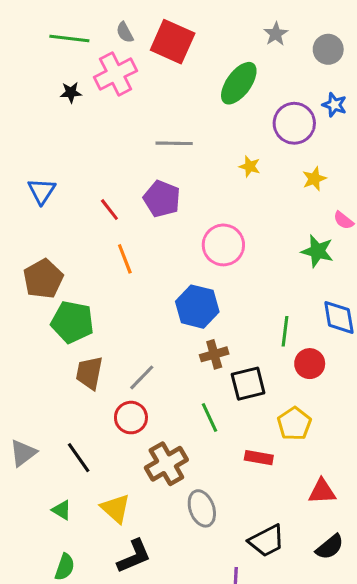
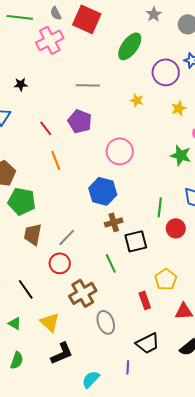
black star: (71, 92) -> (21, 84), moved
yellow pentagon: (294, 424) -> (166, 279), moved
red rectangle: (259, 458) -> (145, 300), moved, turned 60

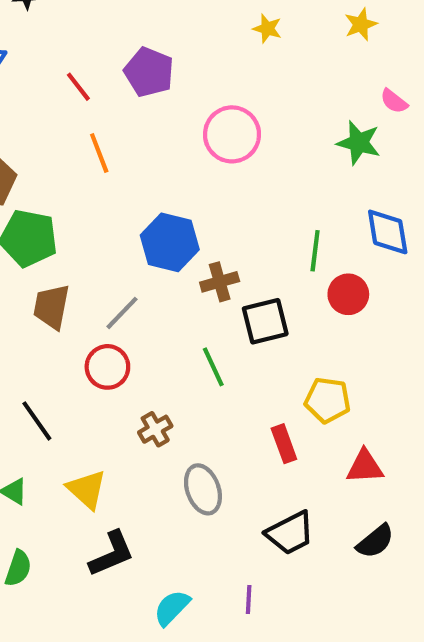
yellow star: (179, 108) -> (361, 24), moved
blue hexagon: (103, 191) -> (170, 242), moved
yellow pentagon: (166, 279) -> (328, 400), turned -30
brown cross: (83, 293) -> (155, 429), size x0.6
purple line: (128, 367) -> (249, 599), moved

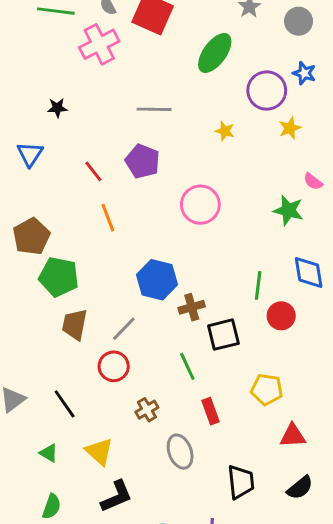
red rectangle: (284, 444) -> (210, 411), moved
black trapezoid: (290, 533) -> (241, 482), turned -69

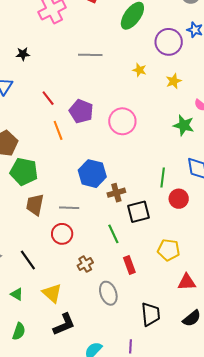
yellow star: (290, 128) -> (174, 81), moved
purple pentagon: (143, 161) -> (81, 111), moved
gray line: (124, 329) -> (69, 208), turned 48

